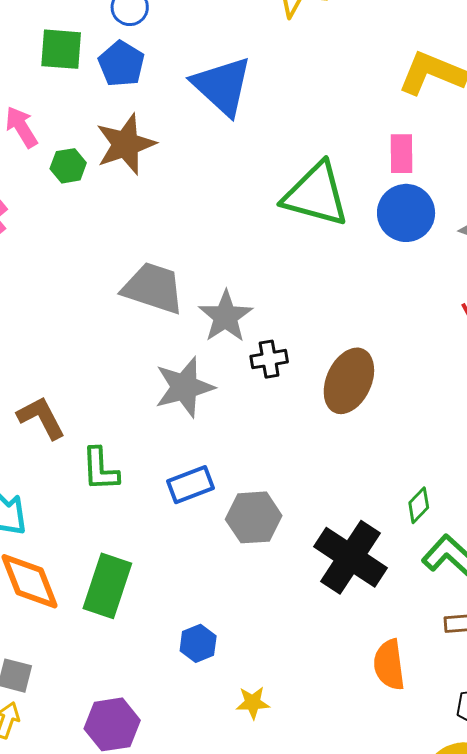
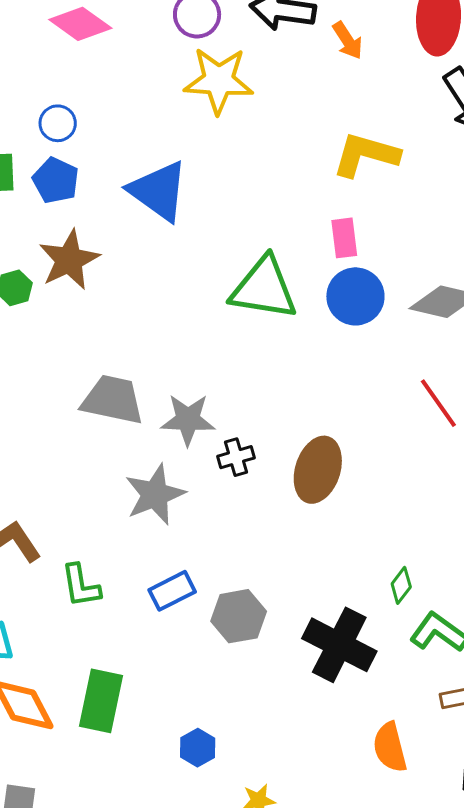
gray star: (226, 316) -> (188, 420), turned -30

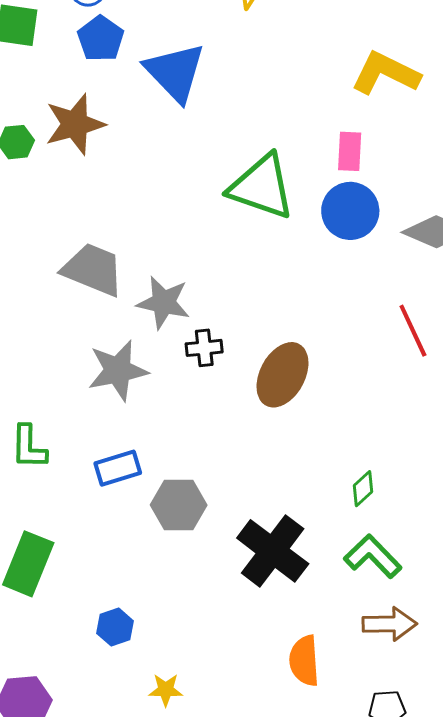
blue pentagon: (56, 180) -> (101, 39), moved
green diamond: (401, 585) -> (363, 489), moved

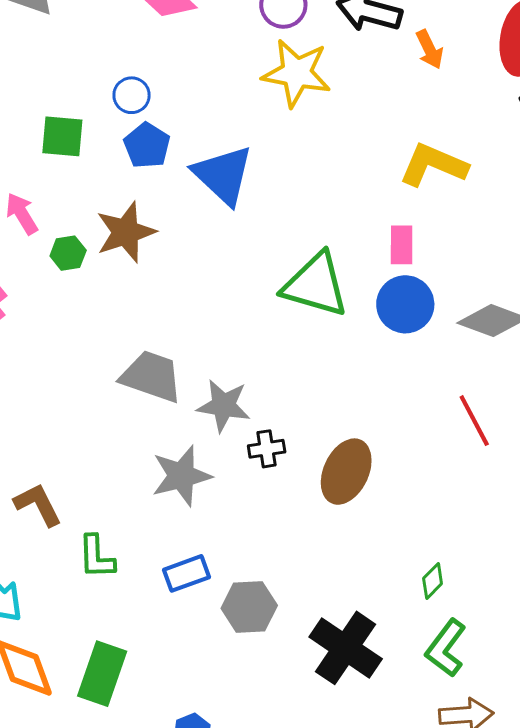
green L-shape: (373, 556) -> (446, 648), turned -96

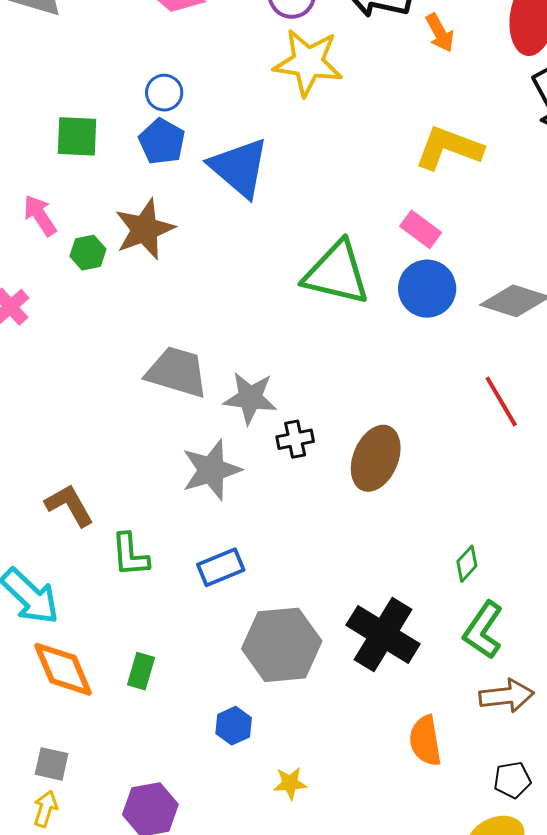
blue circle: (132, 95) -> (164, 93), moved
pink rectangle: (402, 245) -> (421, 229), turned -51
gray hexagon: (249, 607) -> (282, 645), moved, size x1.4
green rectangle: (102, 674) -> (141, 671), size x0.6

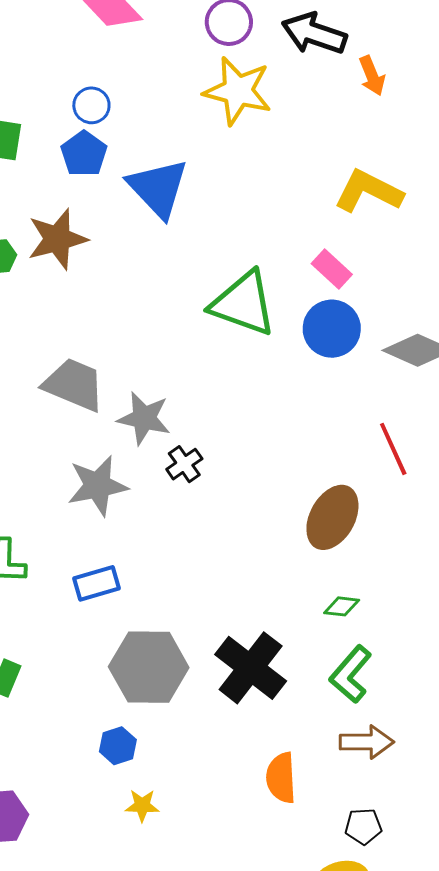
black cross: (295, 439) -> (184, 464), turned -30
brown ellipse: (376, 458) -> (332, 517), moved
green diamond: (467, 564) -> (342, 606), turned 48
blue hexagon: (234, 726) -> (118, 746), moved

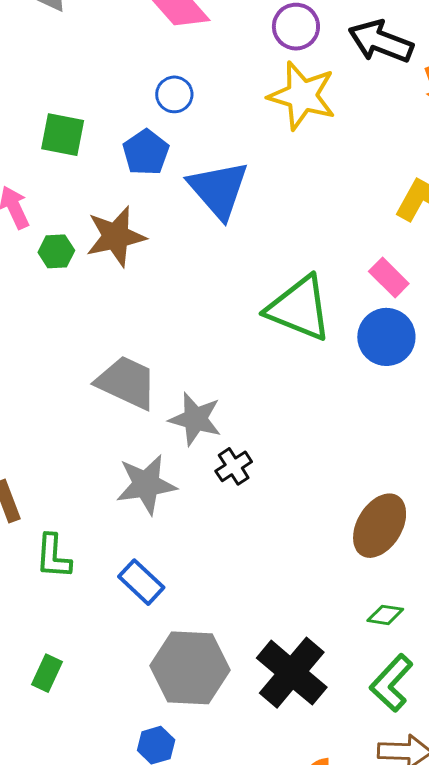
blue circle: (91, 105) -> (174, 94), moved
blue rectangle: (96, 583) -> (141, 582), turned 57

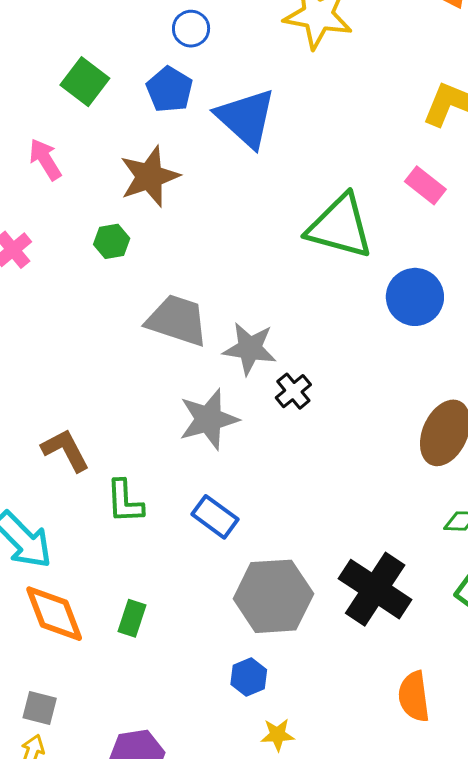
green square: (63, 135) -> (85, 82), turned 33
green hexagon: (56, 251) -> (112, 241), moved
blue circle: (386, 337) -> (415, 297), moved

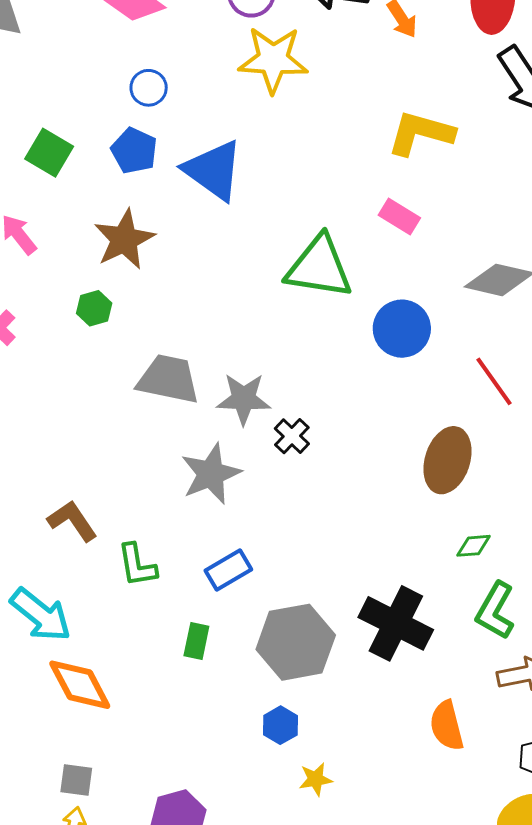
blue rectangle: (215, 517) -> (228, 570), turned -60
green rectangle: (132, 618) -> (196, 641), moved

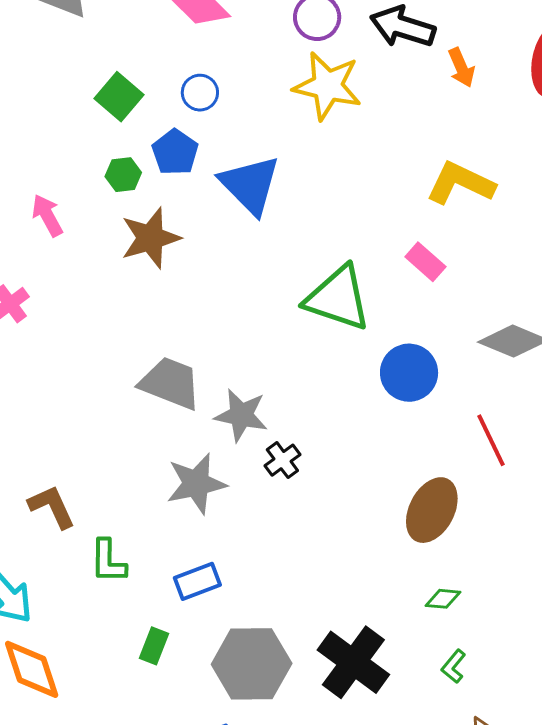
green square: (49, 153) -> (119, 97), moved
green hexagon: (94, 308) -> (123, 175), moved
green L-shape: (495, 611) -> (454, 666), size x0.6

